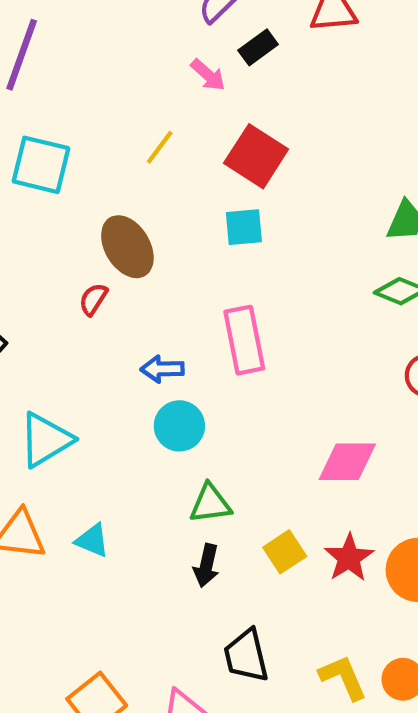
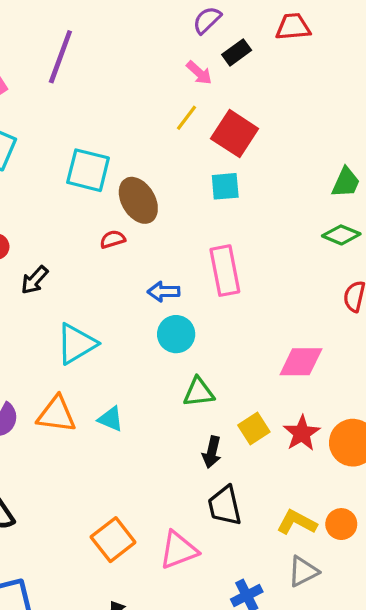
yellow line: (160, 147) -> (186, 118), moved
cyan square: (41, 165) -> (88, 170), moved
red semicircle: (93, 299) -> (113, 239), turned 40
black arrow: (206, 566) -> (212, 452), moved
yellow L-shape: (343, 677) -> (297, 522), turned -39

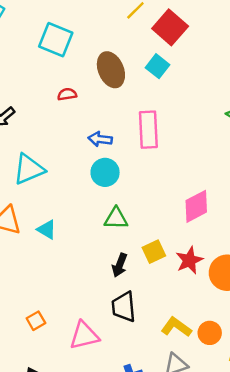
cyan square: (225, 186) -> (158, 66), turned 35
brown ellipse: (138, 200) -> (111, 70), moved
pink diamond: (301, 362) -> (196, 206), turned -36
orange square: (113, 540) -> (36, 321), size x0.6

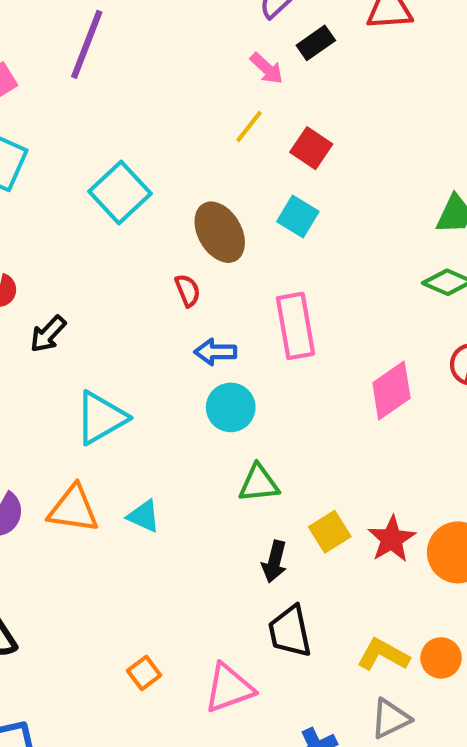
red square: (170, 27) -> (311, 148), size x0.7
cyan square: (56, 40) -> (120, 192), turned 32
red semicircle: (67, 94) -> (188, 290), moved, turned 84
pink diamond: (196, 206) -> (391, 390), moved

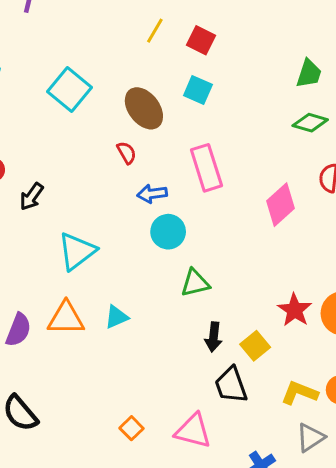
cyan triangle: (144, 516) -> (117, 317), turned -40
yellow square: (330, 532) -> (255, 346), moved
pink triangle: (229, 688) -> (193, 431), turned 42

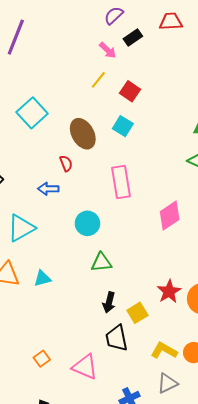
blue arrow: (152, 194) -> (48, 189), moved

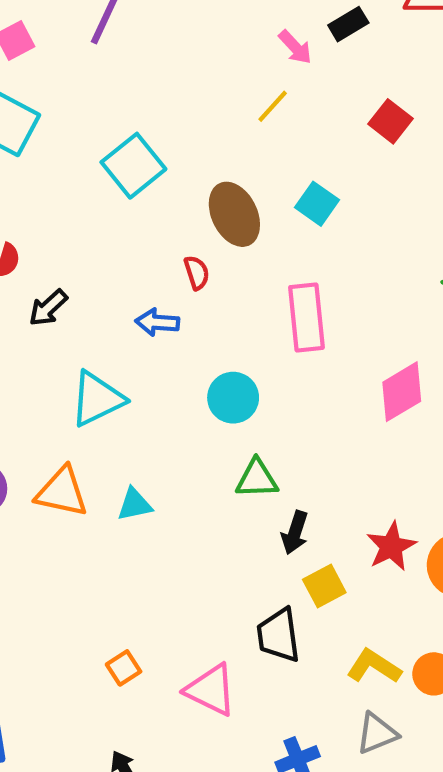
red square: (130, 91) -> (390, 121), moved
black arrow: (109, 302) -> (295, 533), moved

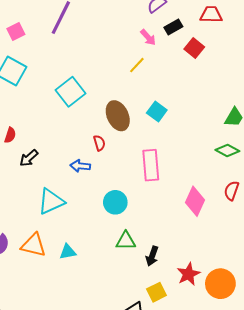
red square: (390, 121) -> (194, 48), moved
pink diamond: (402, 392) -> (195, 201), turned -36
black arrow: (295, 533) -> (152, 256), moved

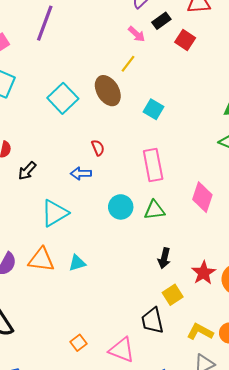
brown ellipse: (118, 116) -> (108, 91), moved
green triangle: (126, 241) -> (154, 210), moved

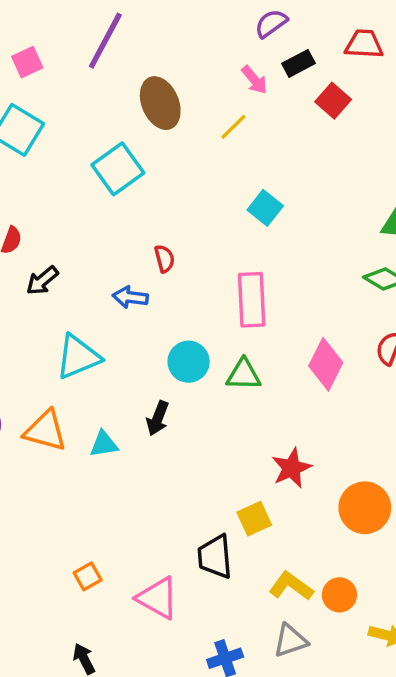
brown ellipse: (108, 91) -> (160, 103), moved
black arrow: (164, 258) -> (158, 418), moved
red star: (204, 273) -> (292, 468), moved

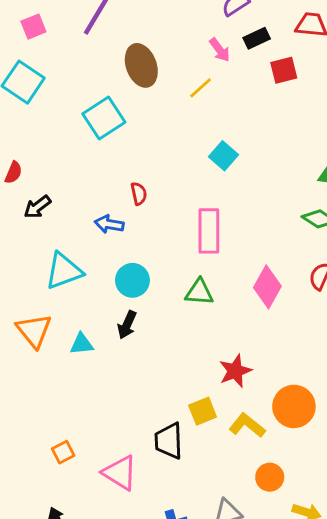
red square: (333, 101) -> (284, 70), turned 32
cyan circle: (189, 362) -> (132, 280), moved
orange triangle: (45, 431) -> (34, 331), turned 33
yellow L-shape: (291, 586) -> (247, 425), moved

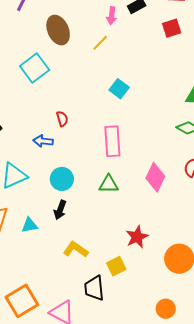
pink arrow: (220, 50) -> (112, 16), turned 48
red square: (284, 70) -> (172, 28), moved
yellow L-shape: (247, 425) -> (76, 249), moved
orange square: (63, 452) -> (22, 301), size x2.0

